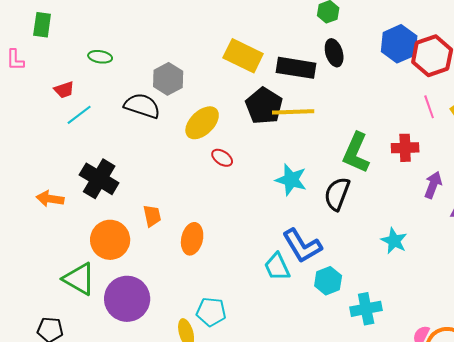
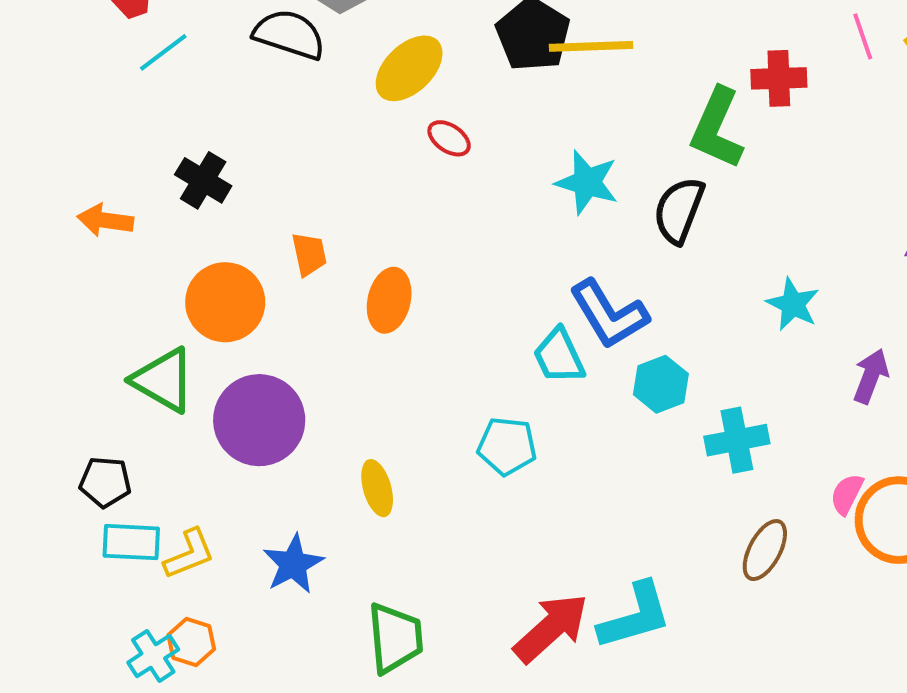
red cross: (405, 148) -> (779, 78), moved
black cross: (99, 179) -> (203, 180), size x0.7
purple arrow: (433, 185) -> (871, 376), moved
cyan pentagon: (211, 312) -> (507, 446), moved

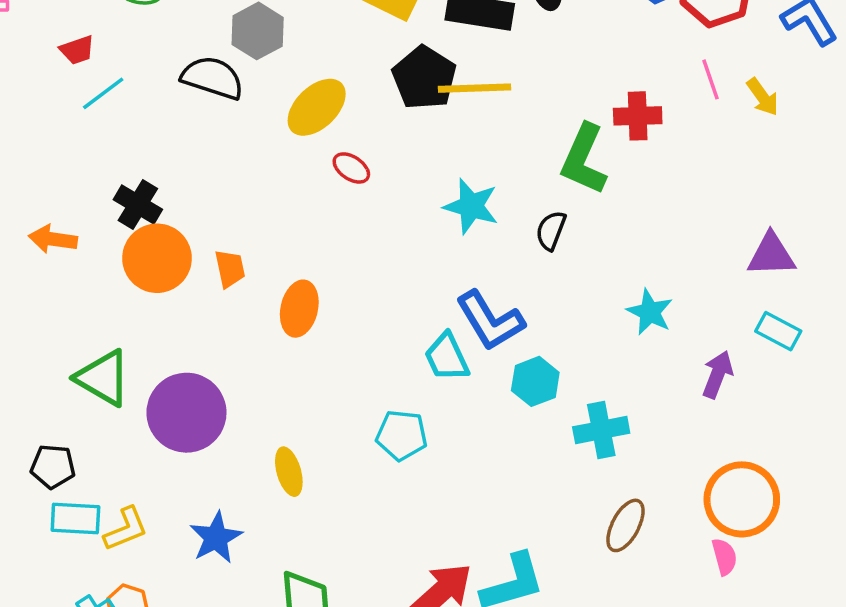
black semicircle: (679, 210) -> (551, 230), size x0.7
orange circle: (225, 302) -> (157, 258), moved
pink semicircle: (847, 494) -> (724, 557), moved, turned 138

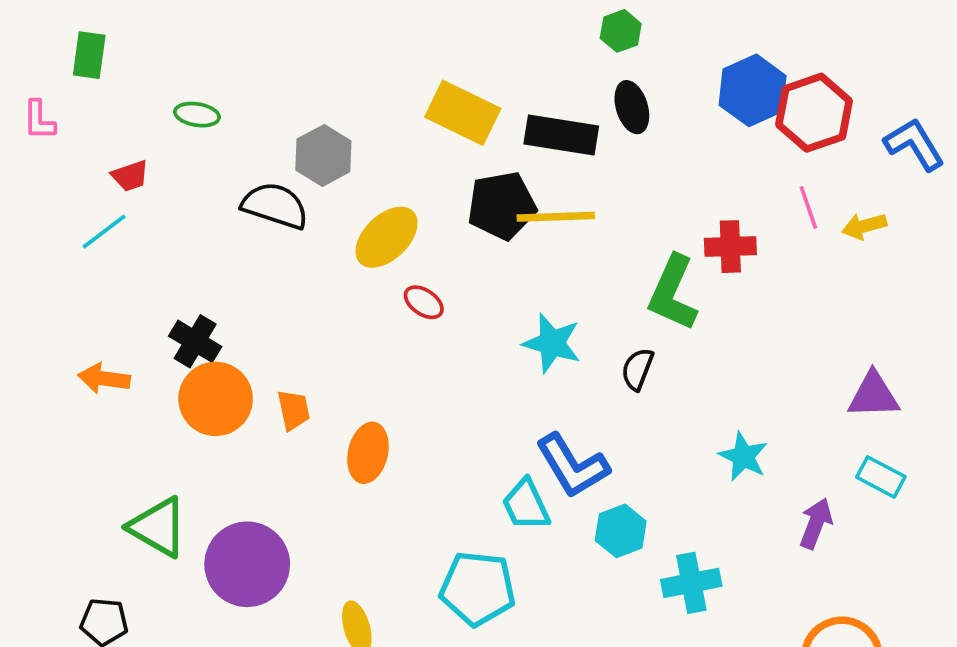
black pentagon: (424, 78) -> (502, 206), turned 30
cyan line: (103, 93) -> (104, 232), moved
yellow arrow: (763, 97) -> (864, 226), turned 111
cyan pentagon: (402, 435) -> (478, 588), size x1.4

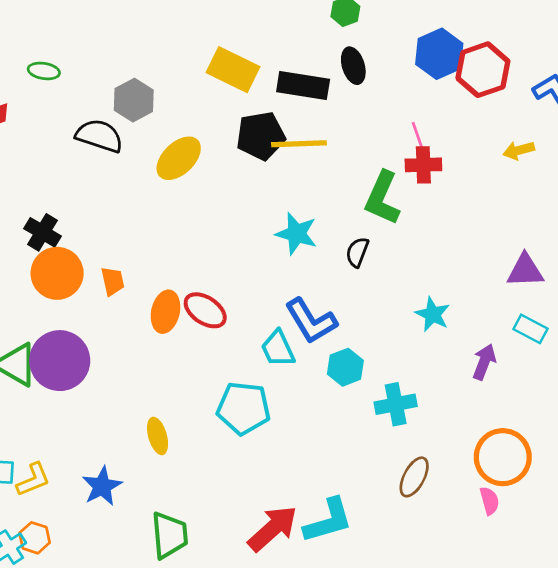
pink line: (808, 207) -> (418, 137), moved
red ellipse: (424, 302) -> (205, 310), moved, size x1.5
purple circle: (247, 564) -> (60, 361), moved

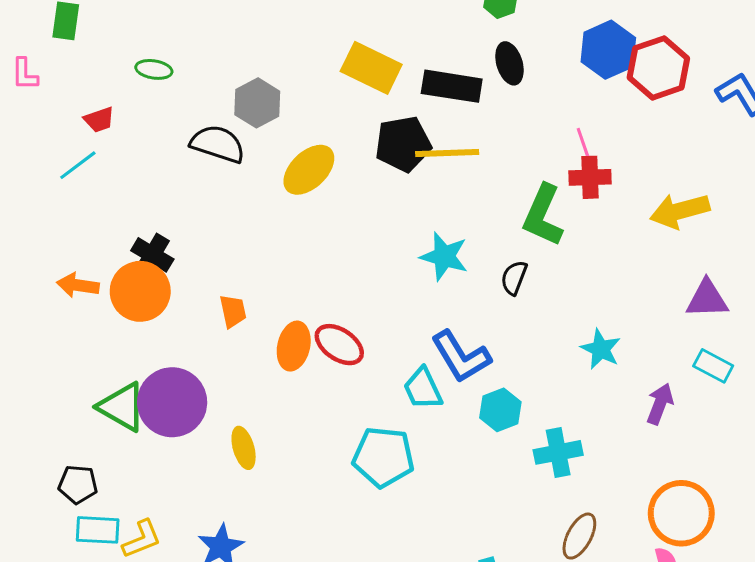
yellow arrow: (519, 150) -> (680, 211), moved, size x1.6
orange circle: (57, 273) -> (140, 291), moved
yellow ellipse: (158, 436) -> (244, 448), moved

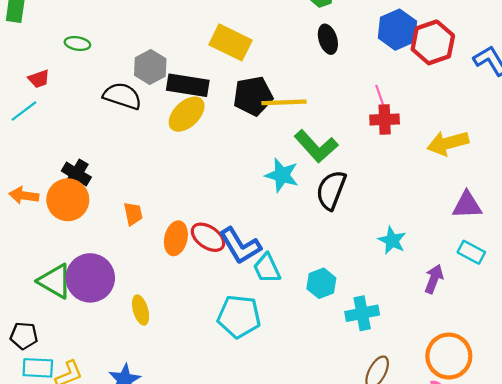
black rectangle: (452, 86) -> (188, 85), moved
green L-shape: (543, 215) -> (316, 146), moved, turned -66
black semicircle: (514, 278) -> (331, 190), size x1.6
blue L-shape: (461, 357) -> (240, 246), moved

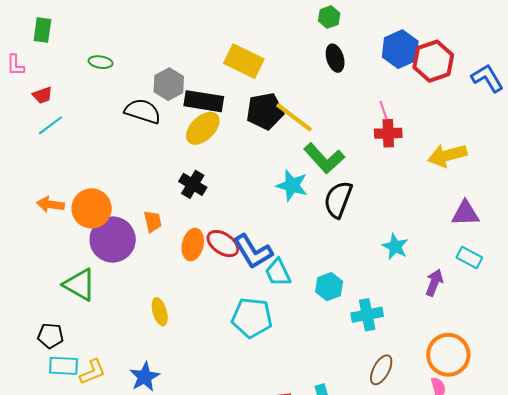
red trapezoid: (39, 79) -> (42, 95), moved
yellow line: (284, 102) -> (294, 117), turned 39
black cross: (76, 174) -> (193, 184), moved
purple circle: (90, 278) -> (113, 240), moved

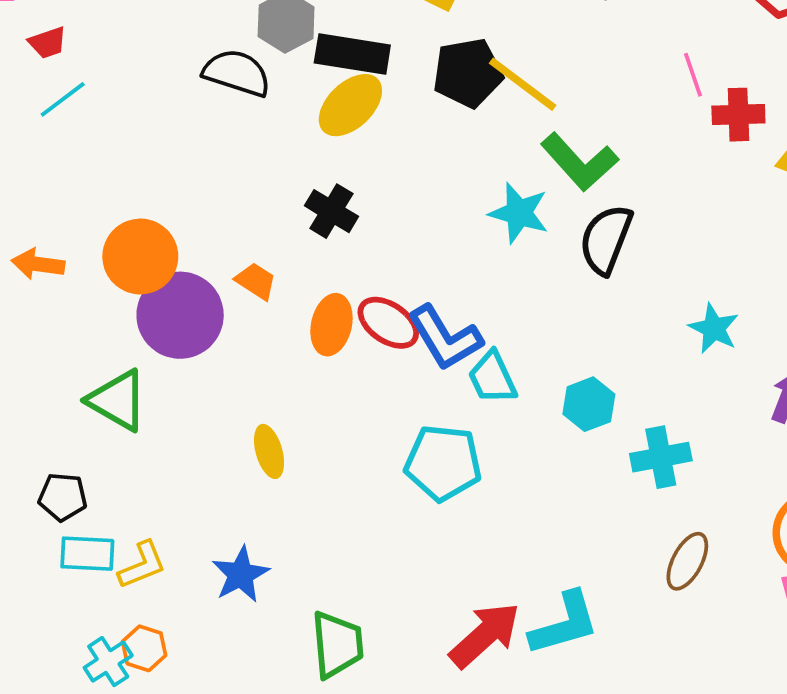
red cross: (388, 133) -> (738, 115), moved
orange arrow: (50, 204) -> (38, 264), moved
orange trapezoid: (153, 221) -> (256, 281), turned -45

